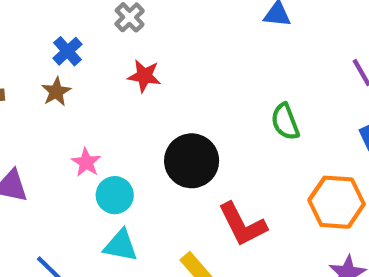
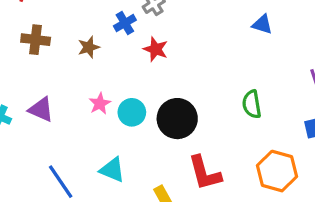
blue cross: (67, 51) -> (125, 23), moved
cyan circle: (115, 195) -> (132, 112), moved

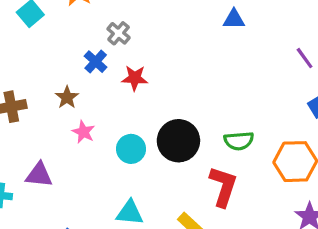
pink star: (100, 104) -> (83, 132), moved
green semicircle: (252, 104) -> (239, 141), moved, turned -68
red L-shape: (205, 173) -> (223, 187), turned -129

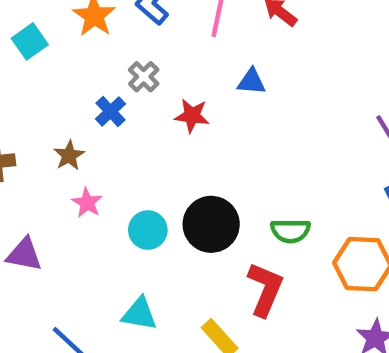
blue triangle: (234, 19) -> (251, 82), moved
red star: (135, 78) -> (192, 116), moved

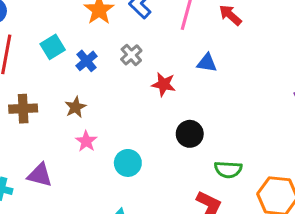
cyan square: (30, 41) -> (53, 47), moved
blue cross: (111, 111) -> (87, 61), moved
black circle: (211, 224) -> (190, 134), moved, size x0.7

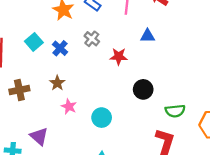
purple triangle: (40, 175) -> (39, 136), turned 36

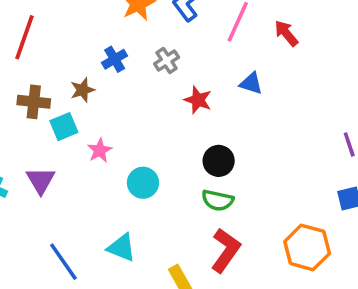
cyan square: (34, 42) -> (64, 127), moved
brown star: (57, 83) -> (83, 90), moved
green semicircle: (175, 111) -> (218, 200), moved

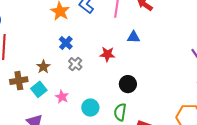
blue cross: (115, 59) -> (66, 43), moved
gray cross: (167, 61) -> (75, 64), moved
green semicircle: (218, 200) -> (120, 112), moved, turned 102

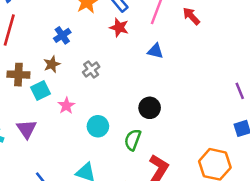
blue triangle: (134, 37) -> (155, 51), moved
blue cross: (66, 43) -> (62, 35), moved
red star: (107, 54) -> (119, 27), moved

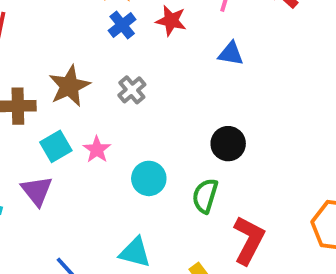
blue cross: (62, 35) -> (122, 25), moved
brown star: (52, 64) -> (69, 86), size x1.5
cyan square: (40, 91) -> (56, 146), moved

